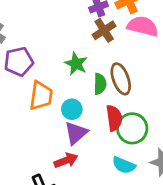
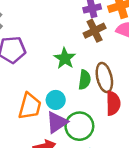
orange trapezoid: (41, 96) -> (30, 106), moved
red semicircle: (114, 118) -> (113, 103), moved
green circle: (132, 128) -> (79, 126), moved

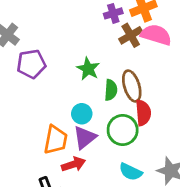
brown cross: (95, 31) -> (131, 35), moved
orange trapezoid: (30, 106) -> (56, 140), moved
green circle: (79, 126) -> (123, 130), moved

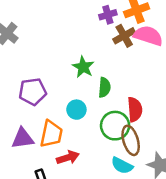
purple pentagon: (31, 64) -> (33, 92), moved
brown ellipse: (132, 86) -> (131, 140), moved
purple triangle: (85, 137) -> (23, 138), moved, turned 30

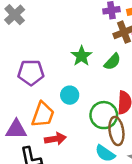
green semicircle: (104, 87) -> (112, 62), moved, turned 30
purple triangle: (23, 138) -> (16, 129), moved

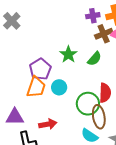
purple pentagon: (31, 72) -> (40, 69), moved, turned -30
orange trapezoid: (43, 115) -> (36, 87), moved

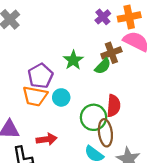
purple cross: (93, 16) -> (103, 17), turned -32
brown cross: (104, 34) -> (111, 53), moved
orange trapezoid: (36, 87) -> (35, 96), turned 80

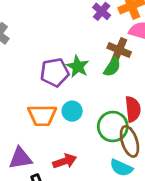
brown cross: (111, 53) -> (119, 50), turned -36
purple pentagon: (40, 76) -> (55, 72), moved, turned 30

